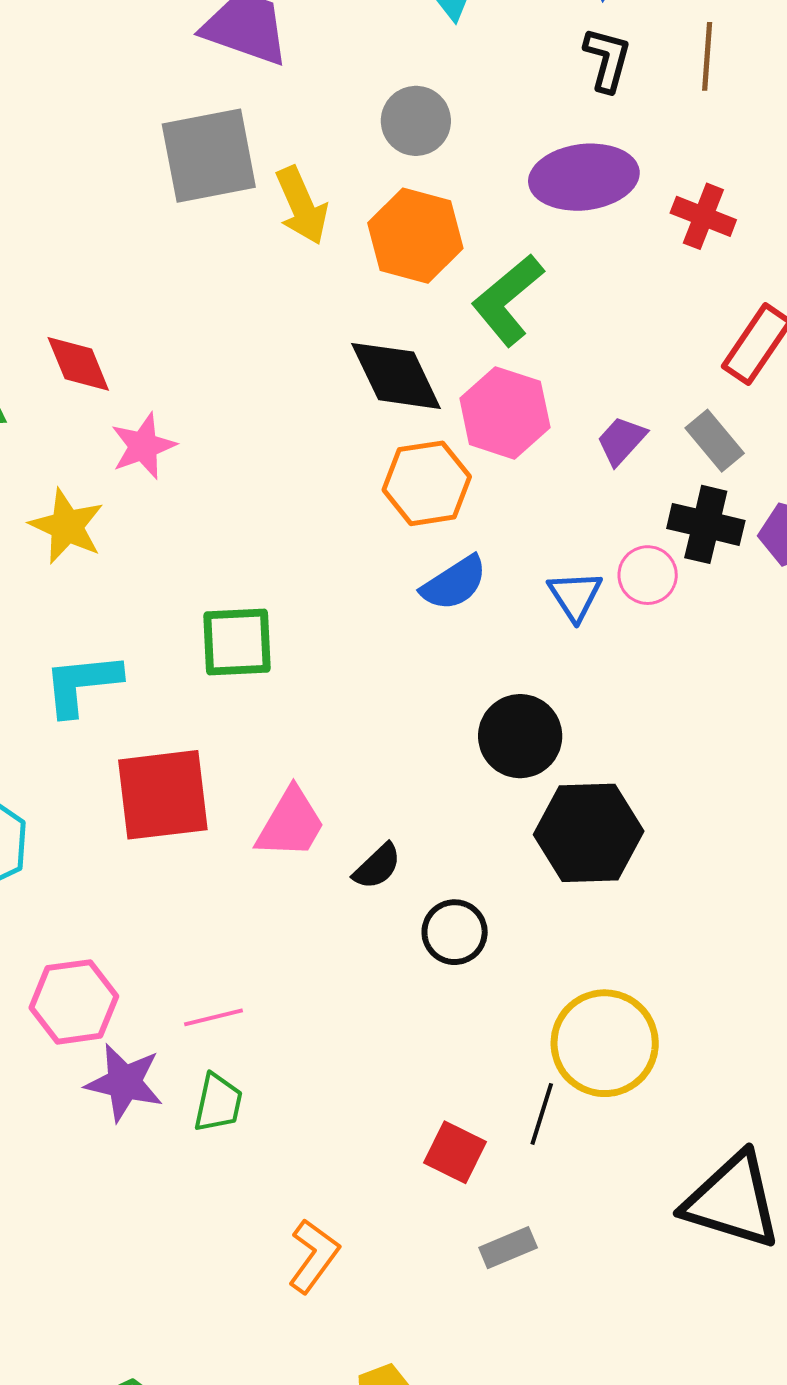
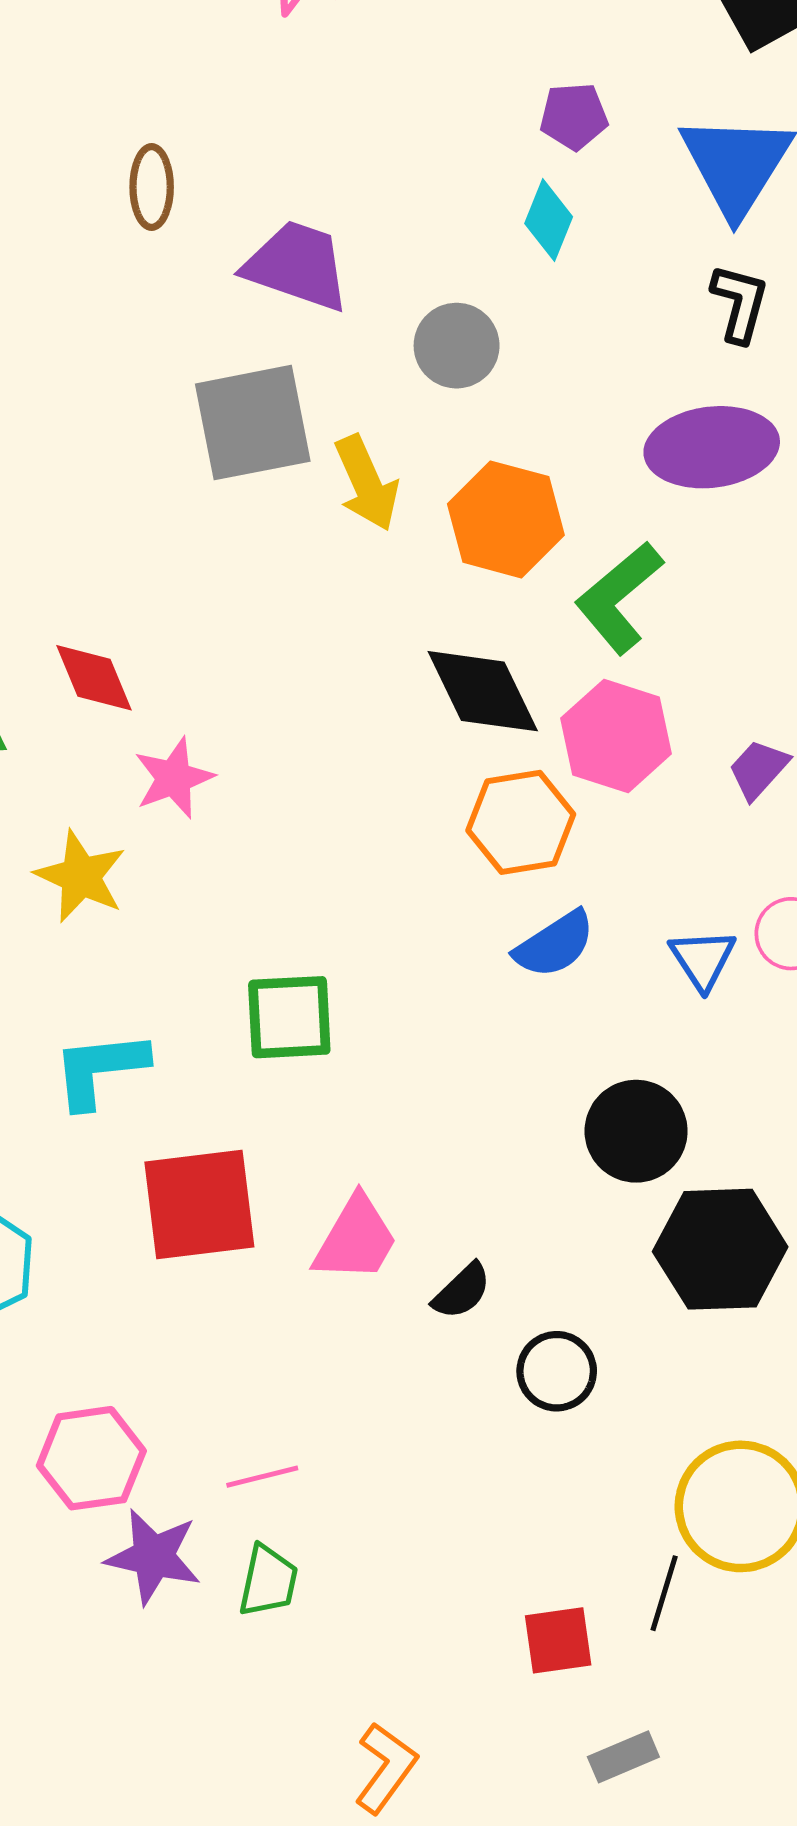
gray circle: (416, 121) -> (457, 346), moved
red square: (455, 1152) -> (558, 1640), turned -34

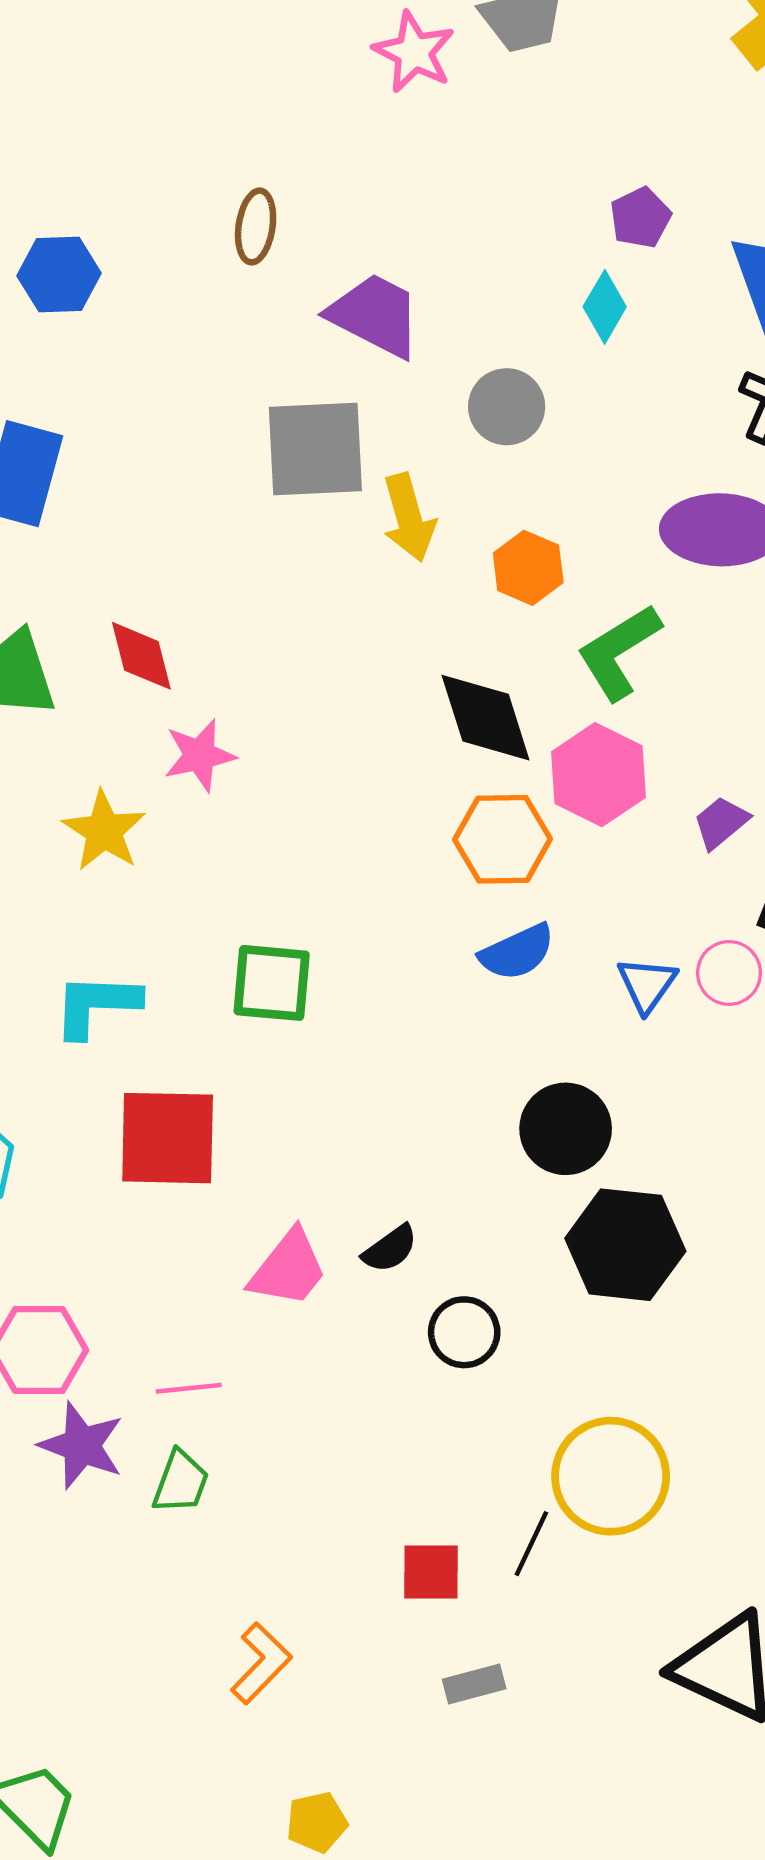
purple pentagon: (574, 116) -> (640, 218), turned -30
orange hexagon: (506, 519) -> (528, 568), size x0.7
pink trapezoid: (356, 1239) -> (288, 1268), moved

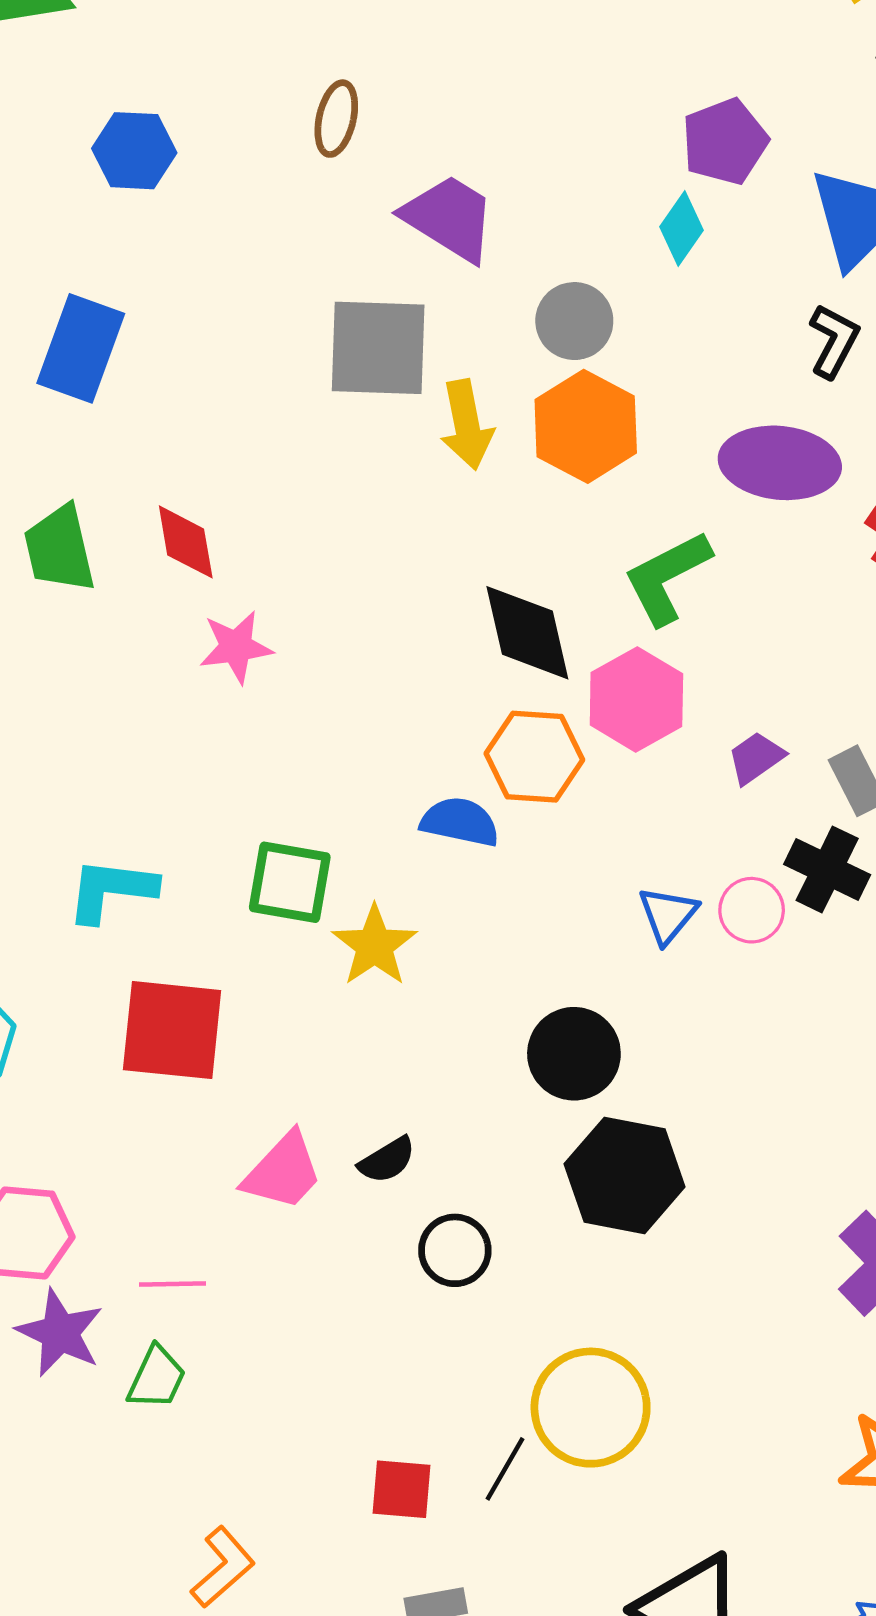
purple pentagon: (640, 218) -> (725, 142), size x1.4
orange hexagon: (528, 568) -> (586, 426), moved, size x1.5
yellow star: (104, 831) -> (375, 946), moved
blue semicircle: (517, 952) -> (460, 822), moved, turned -148

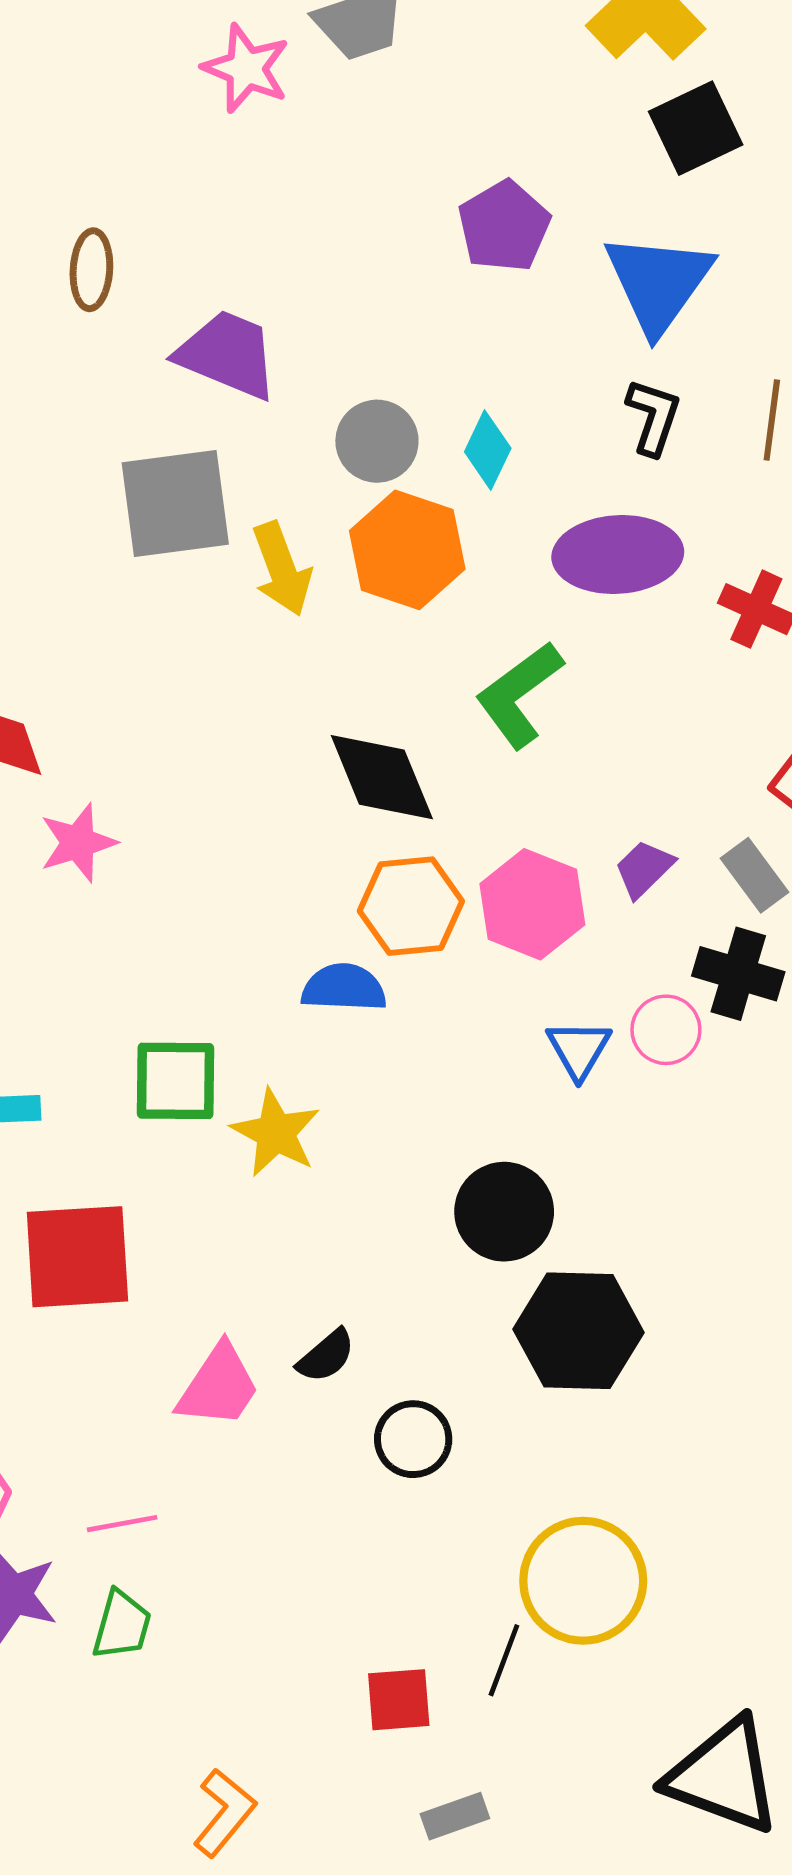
cyan diamond: (681, 228) -> (488, 450), moved
pink hexagon: (636, 699) -> (532, 904), moved

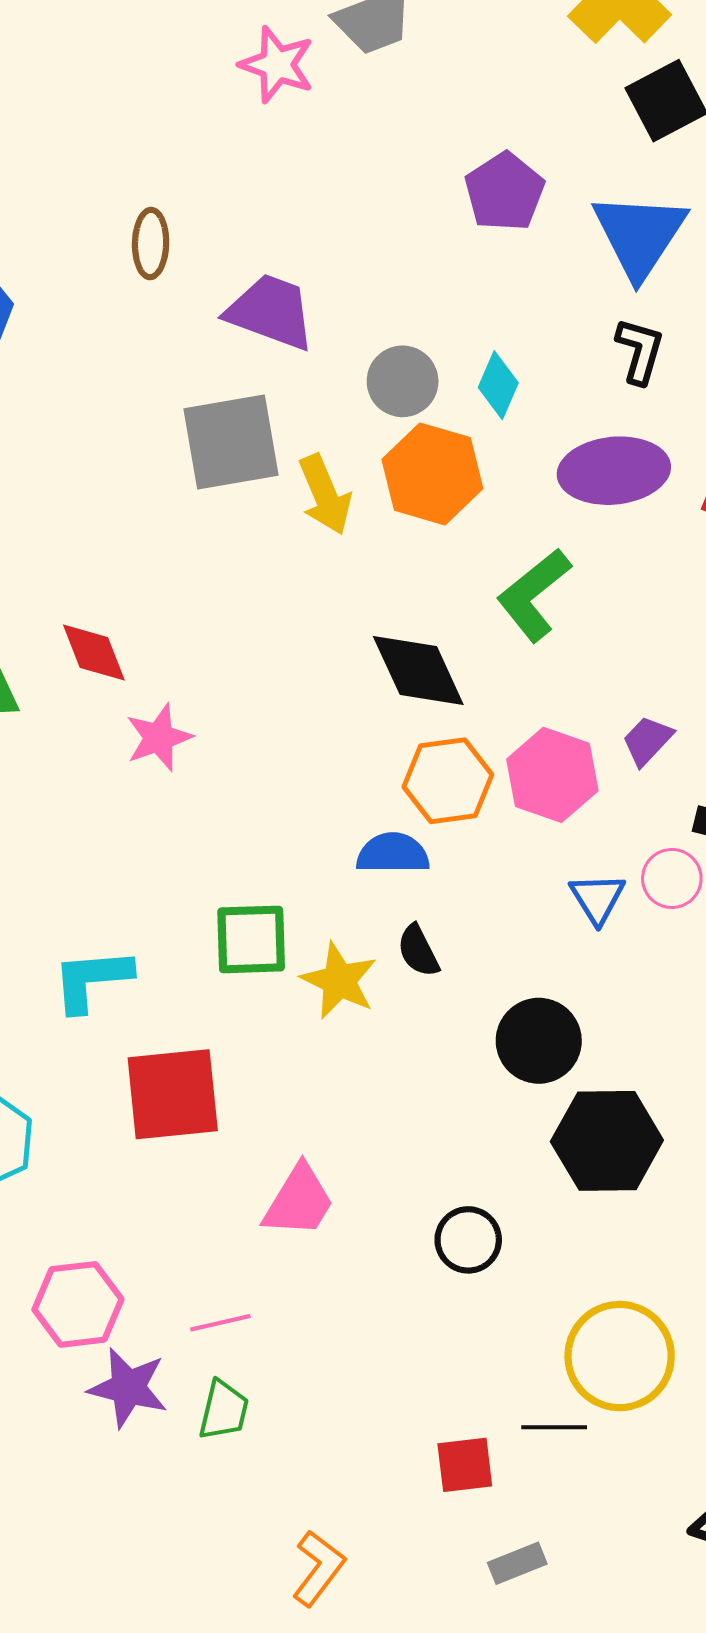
black semicircle: (326, 1356) -> (418, 951), moved, turned 106
black line: (504, 1660) -> (554, 1427), turned 72

